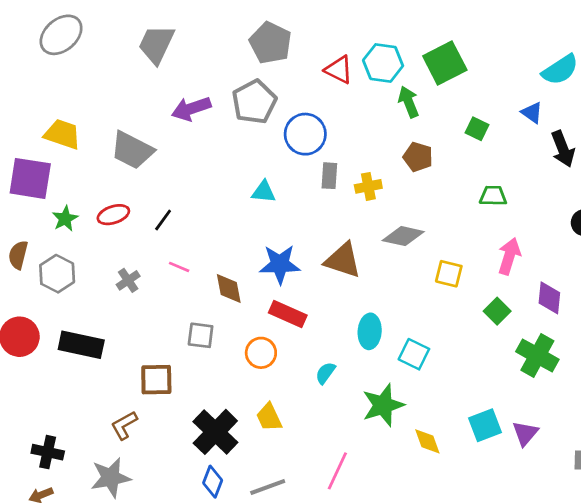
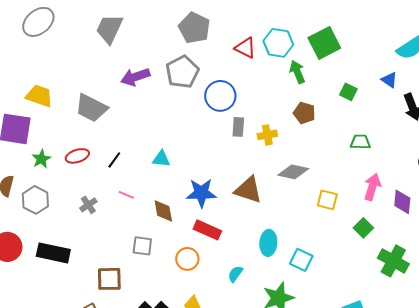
cyan triangle: (264, 192) -> (161, 159), moved
purple diamond: (549, 298) -> (402, 202), moved

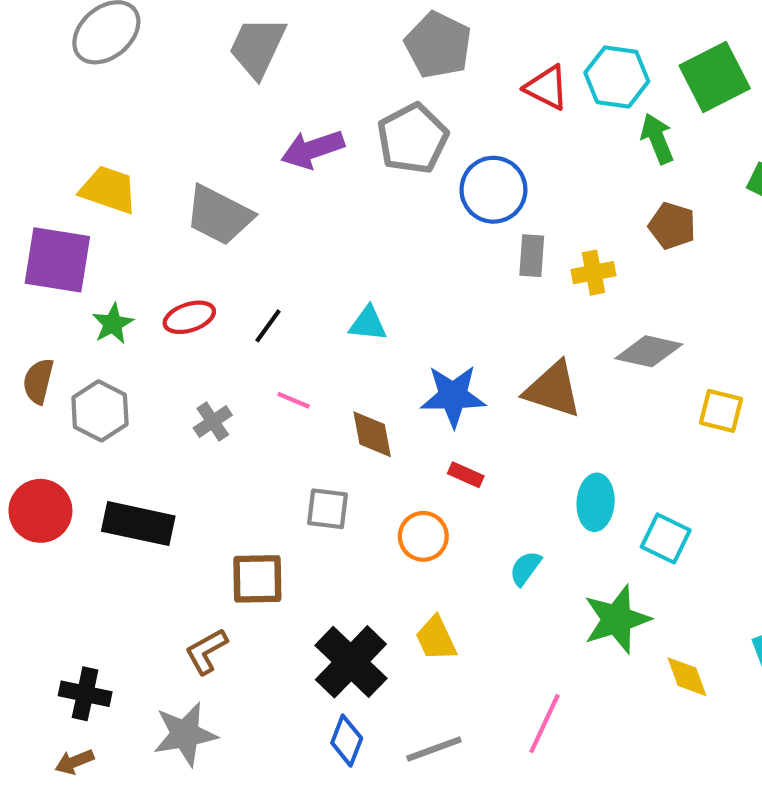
red rectangle: (207, 230) -> (466, 475), size x0.6

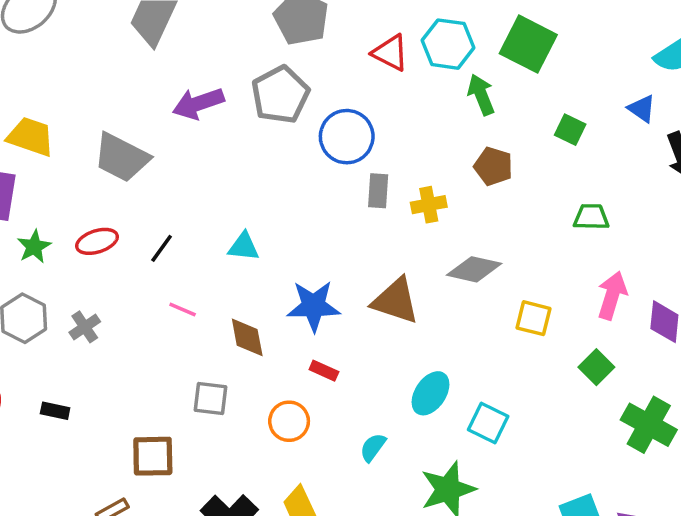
green square: (715, 77) -> (528, 44), turned -36
gray cross: (213, 422) -> (85, 327), moved
cyan ellipse: (596, 502) -> (430, 393), turned 30
black rectangle: (138, 524) -> (55, 411), size x0.5

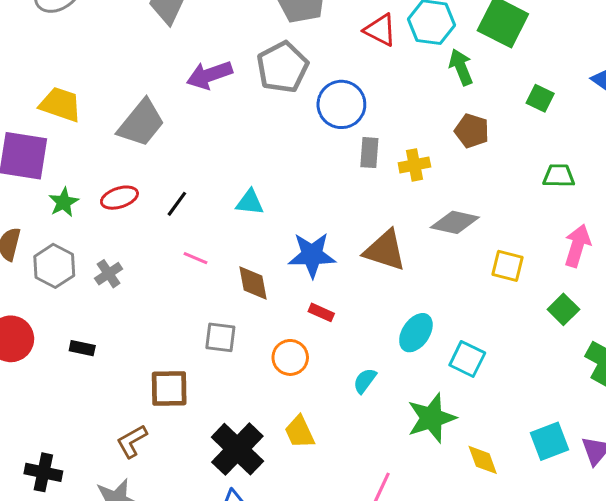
gray trapezoid: (121, 158) -> (141, 123), turned -78

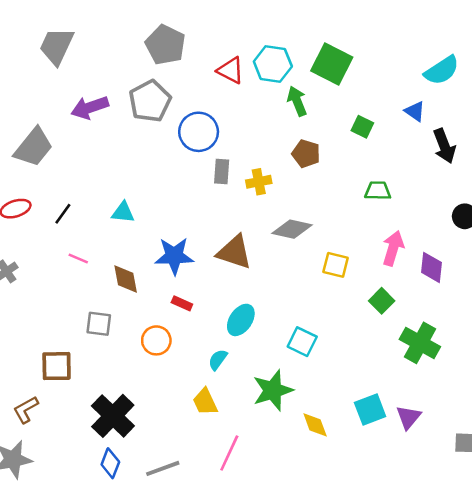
cyan ellipse: (416, 333) -> (241, 320), moved
yellow trapezoid: (300, 432) -> (205, 402), moved

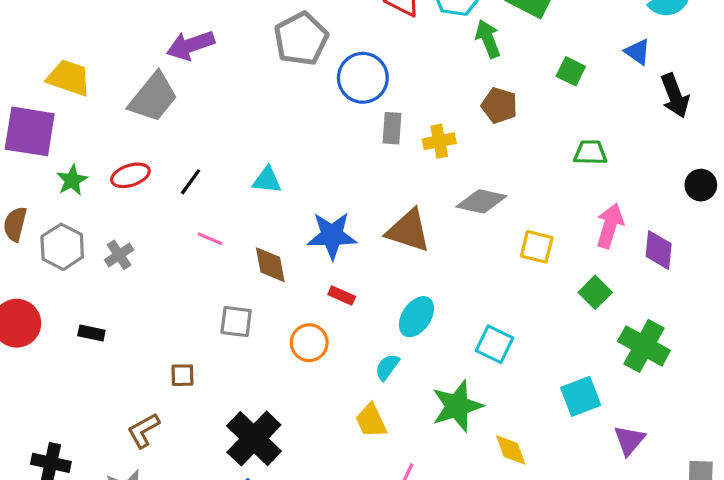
purple arrow: (90, 108) -> (191, 45), moved
brown square: (57, 366) -> (182, 375), size x0.6
cyan square: (370, 410) -> (581, 396), moved

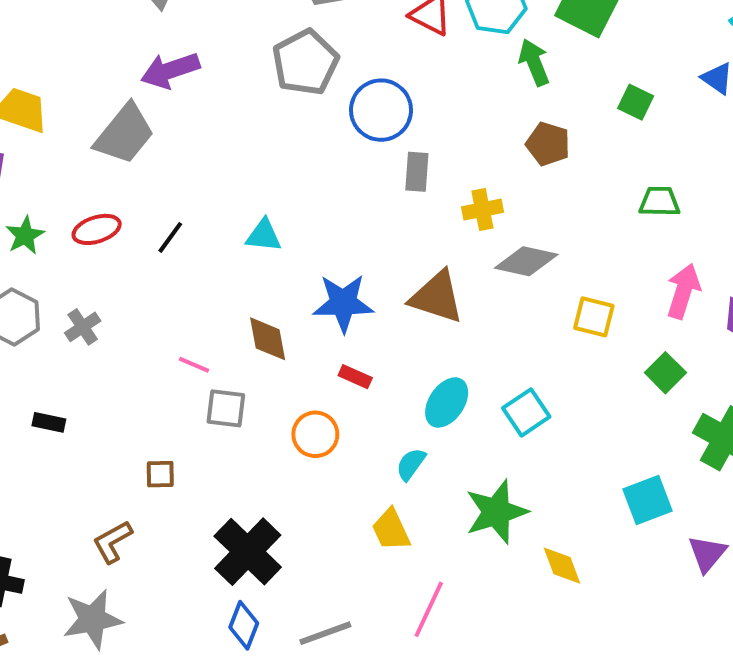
yellow cross: (439, 141) -> (482, 210), moved
pink line: (210, 239) -> (194, 365), moved
cyan square: (494, 344) -> (526, 412), moved, turned 30

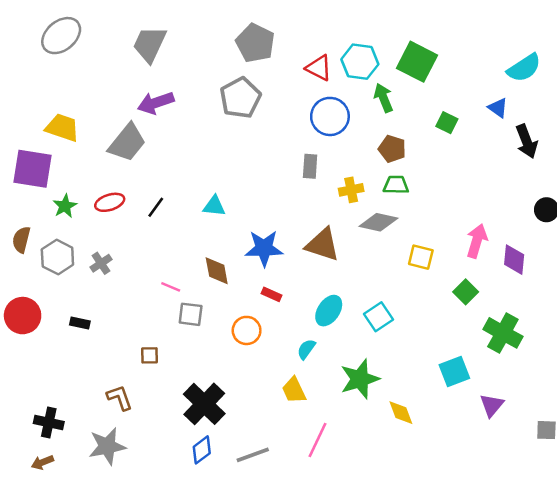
blue circle: (381, 110) -> (330, 116), moved
green trapezoid: (659, 202) -> (396, 185), moved
brown L-shape: (112, 542) -> (120, 398), turned 100
blue diamond: (244, 625) -> (202, 450), turned 32

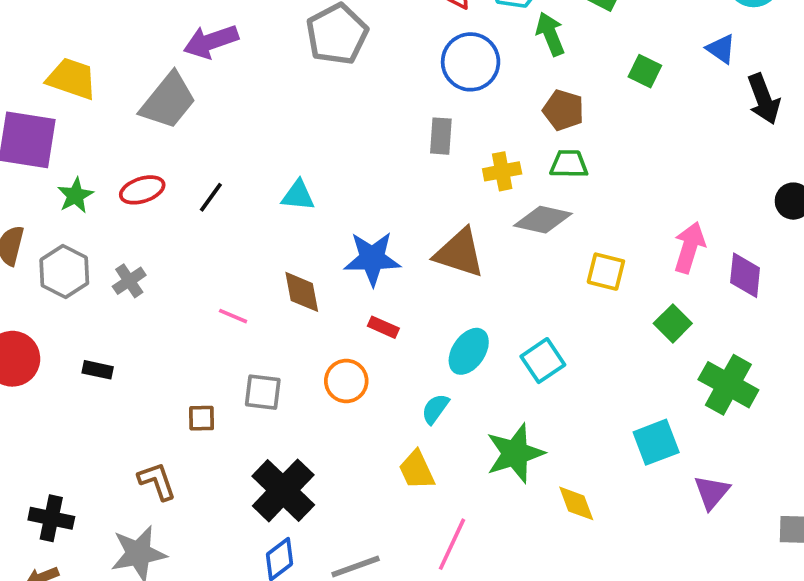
gray square: (191, 314) -> (263, 392), moved

